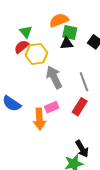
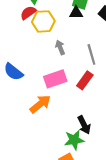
gray arrow: (54, 77) -> (60, 47), size x0.6
pink rectangle: (52, 107) -> (55, 79), size x1.5
orange arrow: (39, 119) -> (40, 104), moved, turned -130

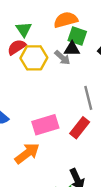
gray arrow: (60, 47) -> (62, 58), moved, turned 152

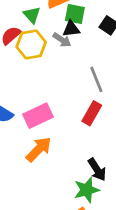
green triangle: (24, 29) -> (32, 15), moved
pink rectangle: (45, 125) -> (38, 116), moved

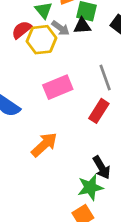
gray arrow: (62, 40) -> (61, 28), moved
pink rectangle: (38, 116) -> (58, 87), moved

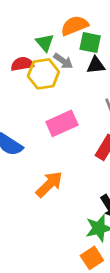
black triangle: (82, 26) -> (96, 65), moved
red semicircle: (22, 30) -> (22, 64), turned 30

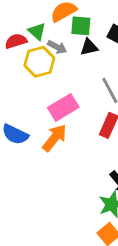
red semicircle: (22, 64) -> (16, 41), moved
orange arrow: (49, 184) -> (55, 138), moved

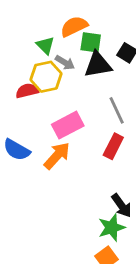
red semicircle: (16, 41) -> (27, 91), moved
black triangle: (89, 47) -> (98, 65), size x1.5

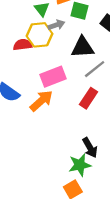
gray arrow: (65, 63) -> (56, 25), turned -56
black triangle: (98, 65) -> (83, 47), moved
gray line: (117, 110) -> (95, 69), turned 70

